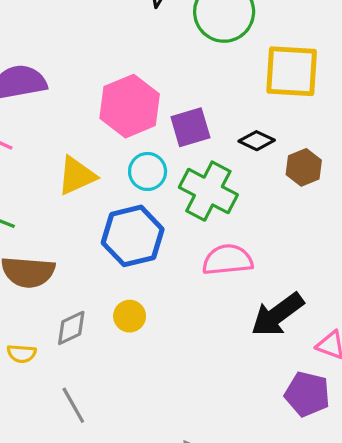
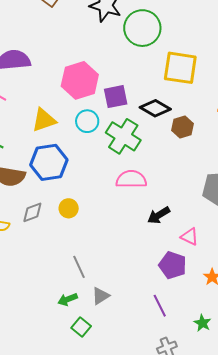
black diamond: (257, 141) -> (155, 108), size x1.4
blue hexagon: (133, 236) -> (49, 162), moved
black arrow: (277, 315) -> (159, 215), size x0.7
gray line: (73, 405) -> (79, 267), moved

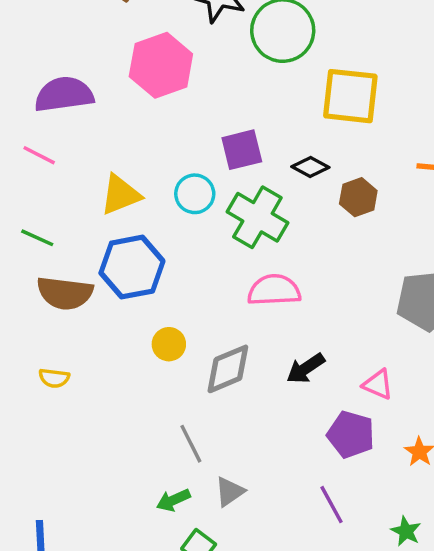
pink hexagon: (80, 80) -> (161, 65), moved
black diamond: (155, 108) -> (310, 167), size x0.7
gray diamond: (32, 212) -> (228, 369), moved, size x1.4
black arrow: (159, 215) -> (306, 368), moved

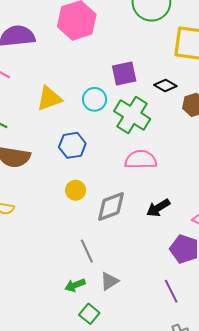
blue hexagon: (132, 267) -> (72, 145), moved, size x0.7

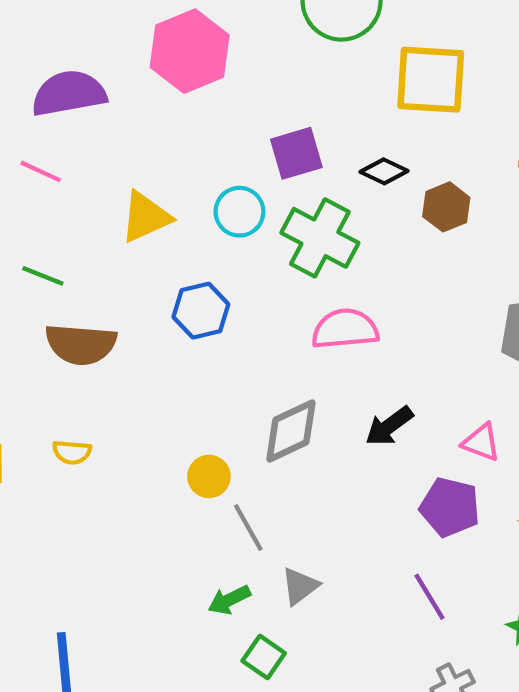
yellow circle: (76, 190) -> (209, 476), moved

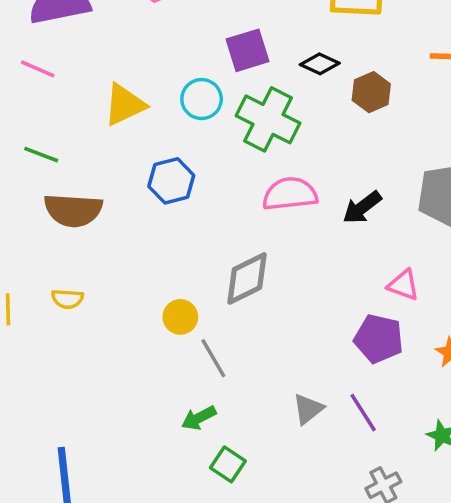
black arrow: (389, 426) -> (362, 207), moved
gray triangle: (300, 586) -> (308, 409), moved

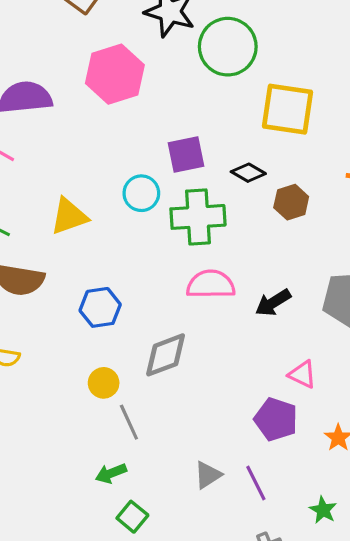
yellow triangle: (125, 105) -> (69, 216), moved
green cross: (268, 119) -> (198, 217), turned -36
blue hexagon: (171, 181) -> (100, 307), moved

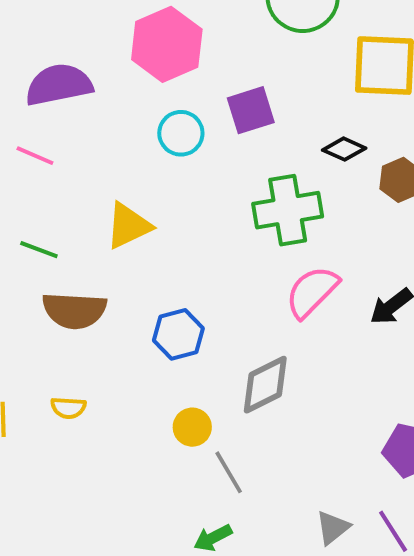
purple square: (186, 154) -> (251, 110), moved
cyan circle: (141, 193) -> (181, 133), moved
pink semicircle: (211, 284) -> (312, 292), turned -39

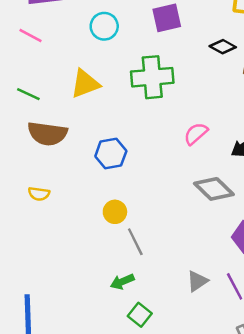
cyan circle: (181, 133) -> (104, 26), moved
green cross: (288, 210) -> (152, 77), moved
pink semicircle: (312, 292) -> (196, 134), size x0.7
gray diamond: (265, 385) -> (214, 189), moved, turned 66

